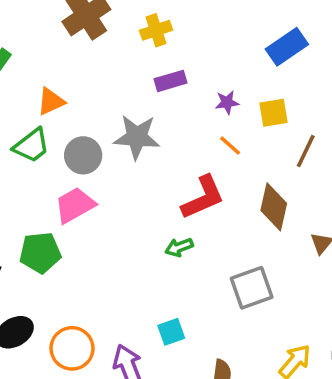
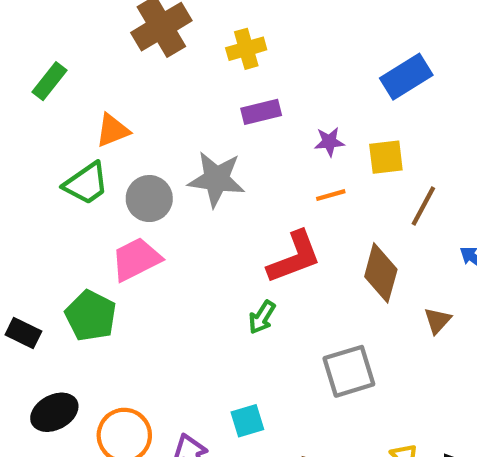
orange line: (230, 146) -> (331, 195), turned -60
green arrow: (179, 247) -> (262, 317), turned -40
green pentagon: (40, 253) -> (91, 316), turned 30

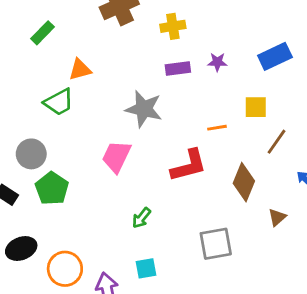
purple star: (329, 142) -> (217, 62), moved
gray circle: (149, 199) -> (31, 154), moved
pink trapezoid: (136, 259) -> (116, 157), moved, turned -44
green arrow: (262, 317) -> (141, 218), moved

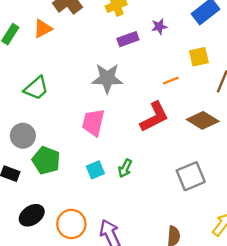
orange triangle: (80, 70) -> (43, 29), moved
brown diamond: (244, 182) -> (203, 120), turned -68
cyan square: (146, 268) -> (95, 170), moved

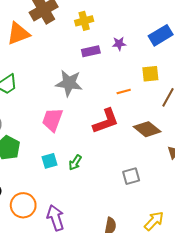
orange triangle: (43, 29) -> (18, 34), size x1.4
gray square: (191, 176) -> (131, 176), size x0.7

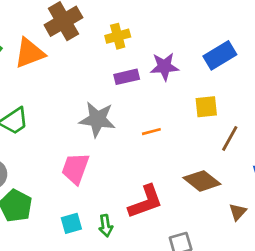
purple star: (119, 44) -> (164, 67), size x1.5
orange line: (124, 91) -> (151, 132), moved
red L-shape: (106, 121) -> (145, 202), moved
green arrow: (75, 163) -> (106, 226), turned -42

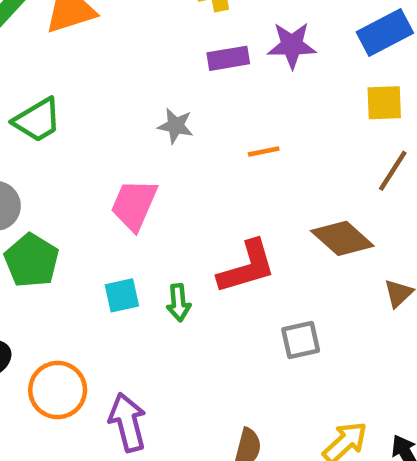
yellow square: (206, 107) -> (384, 103), moved
gray star: (97, 119) -> (176, 126), size x0.6

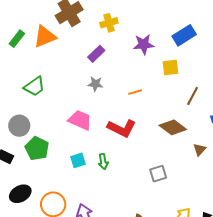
purple rectangle: (228, 58) -> (96, 54), moved, turned -30
yellow square: (384, 103) -> (170, 67), moved
pink trapezoid: (134, 205) -> (80, 120), turned 95
red L-shape: (247, 267) -> (122, 128), moved, turned 48

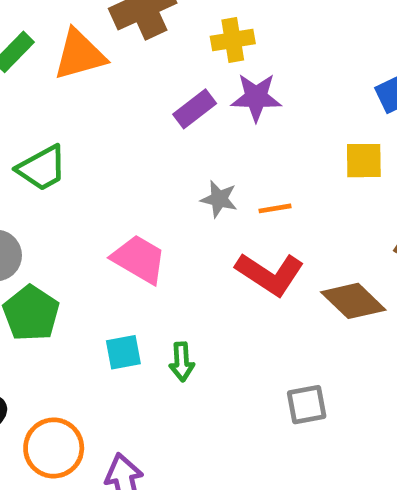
purple star: (144, 44) -> (256, 97), moved
gray star: (95, 84) -> (219, 199), moved
red L-shape: (122, 128) -> (270, 274), moved

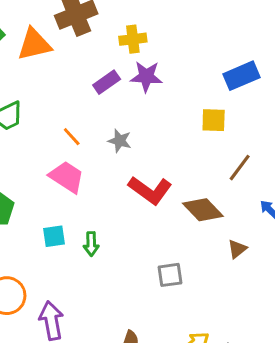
orange line: (275, 208) -> (72, 137), moved, turned 55

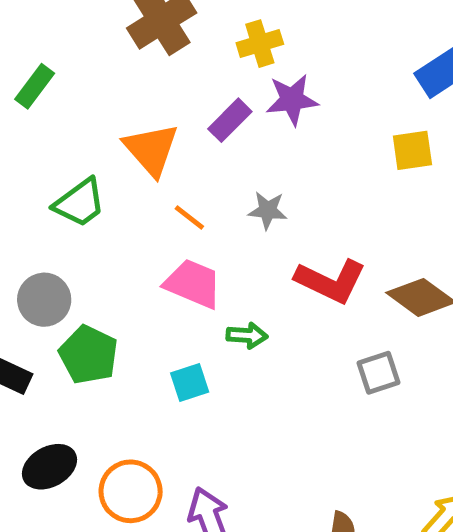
orange triangle: (34, 44) -> (151, 149), moved, turned -48
green arrow: (91, 244) -> (247, 335), moved, turned -75
gray square: (170, 275) -> (378, 373), moved

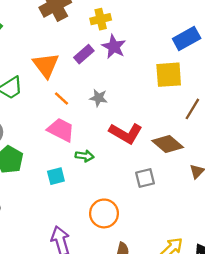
purple star: (292, 100) -> (114, 47), turned 30
yellow square: (412, 150) -> (169, 75), size x1.4
orange circle: (131, 491) -> (104, 213), moved

